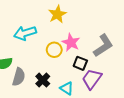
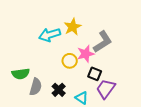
cyan arrow: (25, 33) -> (50, 35), moved
pink star: (71, 42) -> (86, 54), turned 30
gray L-shape: (103, 46) -> (103, 42), moved

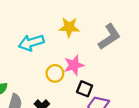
yellow star: (73, 27) -> (69, 27), moved, turned 30
gray L-shape: (103, 42) -> (109, 37), moved

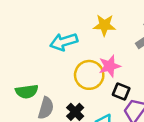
yellow circle: (55, 73) -> (89, 75), size x1.5

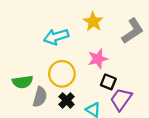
yellow star: (104, 25) -> (93, 22), turned 30
yellow circle: (89, 75) -> (62, 74), moved

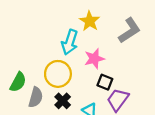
cyan arrow: (56, 37) -> (70, 42), moved, turned -55
green semicircle: (23, 82) -> (18, 82), turned -54

